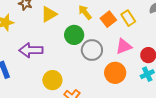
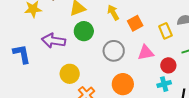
yellow rectangle: (128, 18) -> (165, 31), moved
green circle: (74, 35) -> (84, 31), moved
orange circle: (115, 73) -> (123, 84), moved

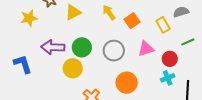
green circle: (84, 31) -> (82, 47), moved
yellow circle: (70, 74) -> (73, 68), moved

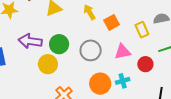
cyan cross: (168, 78) -> (123, 81), moved

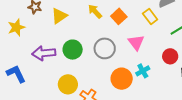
pink triangle: (123, 52) -> (136, 42), turned -42
yellow circle: (48, 64) -> (68, 84), moved
red circle: (145, 64) -> (170, 56), moved

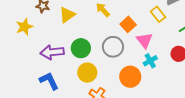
orange square: (119, 16) -> (128, 24), moved
cyan cross: (143, 71) -> (150, 61), moved
blue L-shape: (16, 74) -> (49, 81), moved
yellow circle: (68, 84) -> (87, 73), moved

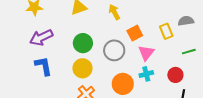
purple arrow: (52, 52) -> (41, 37), moved, turned -35

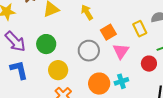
purple arrow: (41, 37) -> (15, 42), turned -105
green circle: (83, 43) -> (46, 44), moved
cyan cross: (146, 74) -> (121, 81), moved
red circle: (175, 75) -> (149, 64), moved

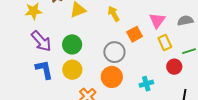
yellow rectangle: (140, 29) -> (165, 42), moved
pink triangle: (121, 51) -> (157, 21), moved
yellow circle: (58, 70) -> (72, 70), moved
orange circle: (99, 84) -> (112, 77), moved

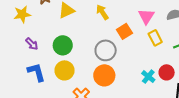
purple arrow: (41, 41) -> (32, 44), size x0.6
red circle: (174, 67) -> (167, 72), moved
cyan cross: (146, 84) -> (148, 77), moved, turned -32

